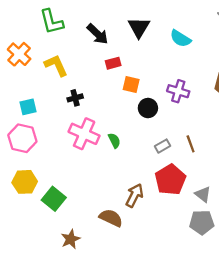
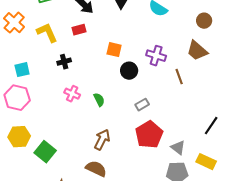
red rectangle: (113, 63) -> (79, 30), moved
pink cross: (84, 134) -> (72, 94), size x0.6
brown line: (191, 144) -> (179, 77), moved
brown arrow: (134, 195) -> (102, 140), moved

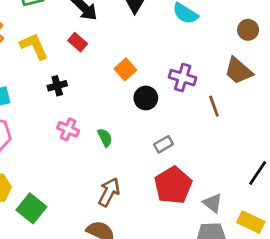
red rectangle: (79, 30) -> (78, 42), turned 56
orange square: (114, 50) -> (125, 69), turned 35

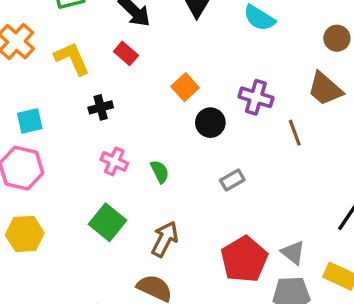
red pentagon: (173, 185) -> (244, 259), moved
green square: (31, 208) -> (107, 222), moved

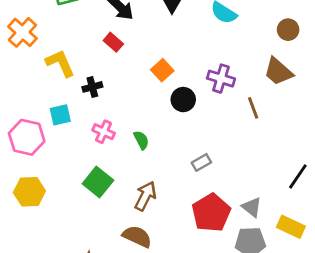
yellow L-shape: (72, 58) -> (60, 63), moved
cyan square: (30, 121) -> (60, 115), moved
gray rectangle: (232, 180) -> (201, 162), moved

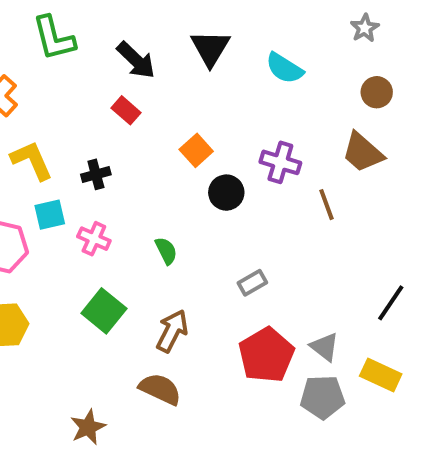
yellow L-shape: (60, 63) -> (32, 160), moved
pink cross: (104, 132) -> (94, 239), moved

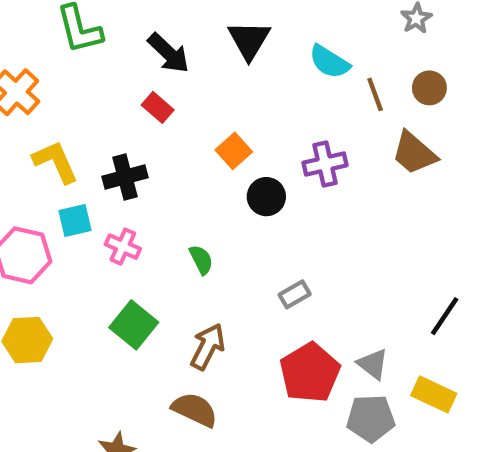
purple cross: (280, 162) -> (325, 164), turned -30
black cross: (96, 174) -> (125, 177), size x1.4
brown line: (327, 205) -> (375, 94), moved

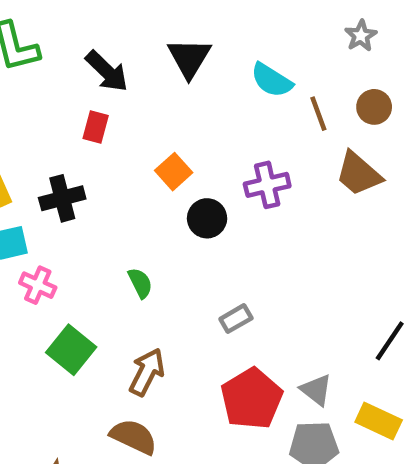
red rectangle: (158, 107) -> (96, 127), turned 64
pink cross: (123, 247) -> (38, 285), moved

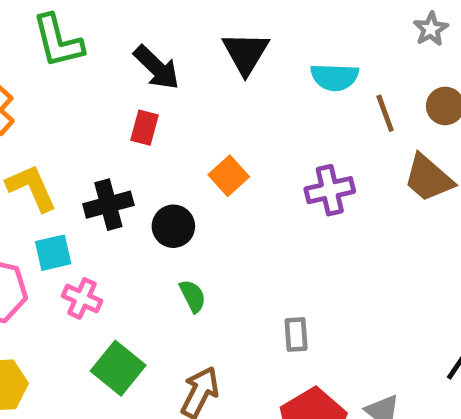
cyan semicircle: (272, 80) -> (335, 77), turned -30
black circle: (207, 218) -> (173, 226), moved
gray rectangle: (236, 319) -> (296, 334), turned -64

